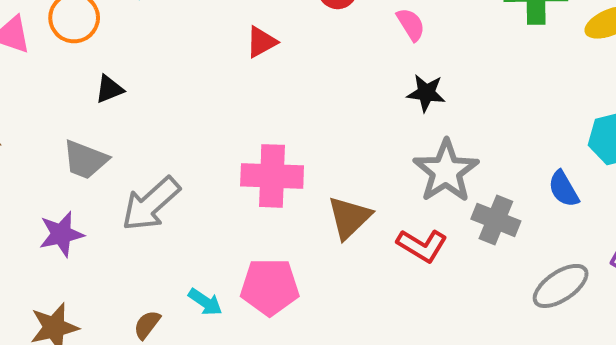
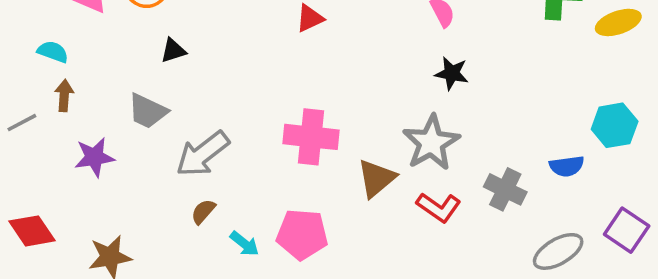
gray star: (446, 171) -> (431, 143), moved
blue semicircle: (564, 189) -> (567, 166), turned -72
purple star: (61, 234) -> (94, 157), moved
brown semicircle: (147, 325) -> (203, 212), moved

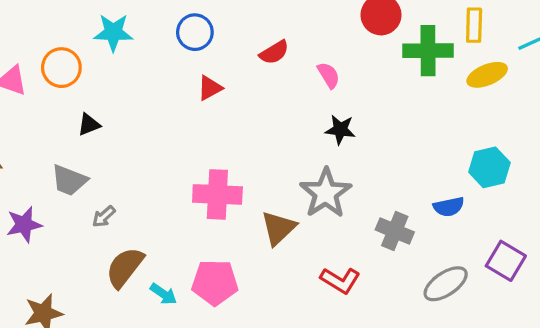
gray arrow: (203, 154) -> (104, 216), moved, size x0.5
red L-shape: (439, 207) -> (340, 280), moved
brown semicircle: (203, 212) -> (125, 267), size x1.8

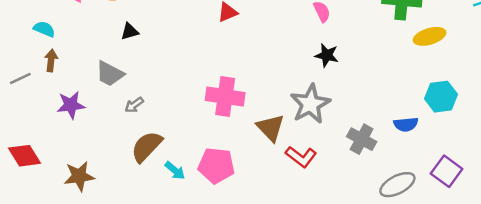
yellow ellipse: (487, 75) -> (430, 36), moved
brown triangle: (278, 228) -> (270, 128), turned -36
red L-shape: (340, 280) -> (301, 157), moved

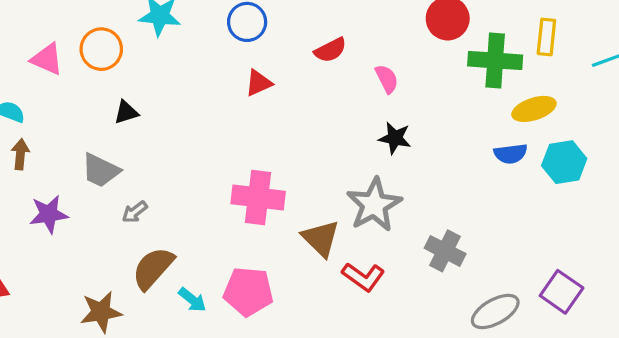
cyan hexagon: (441, 97) -> (564, 162), moved
blue semicircle: (406, 124) -> (511, 154), moved
brown star: (79, 176) -> (101, 312), moved

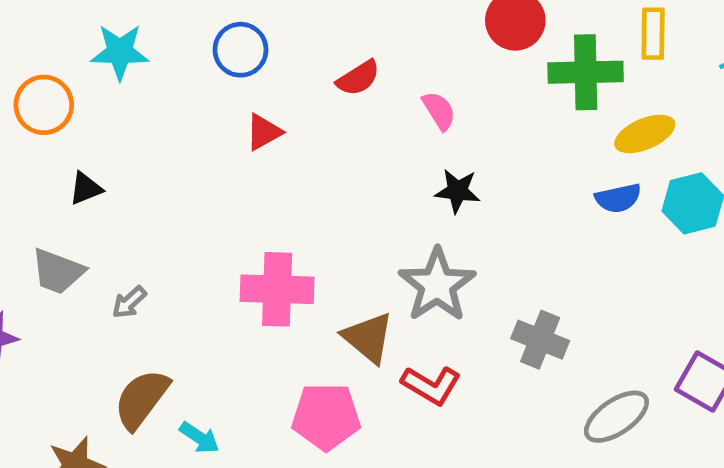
gray arrow: (135, 212) -> (129, 302), moved
pink pentagon: (248, 292) -> (326, 417), moved

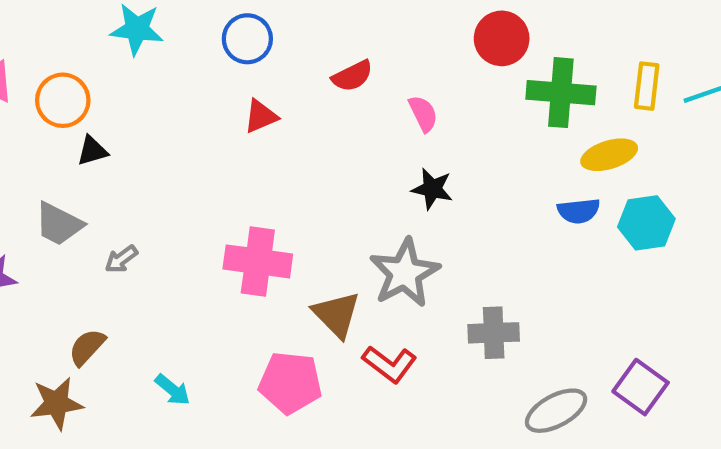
yellow rectangle: (653, 34) -> (647, 86), moved
orange circle: (44, 105) -> (63, 100), moved
gray cross: (540, 340) -> (494, 333), turned -30
brown semicircle: (142, 399) -> (87, 347), moved, size x0.7

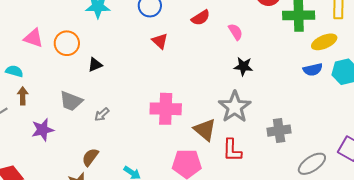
red triangle: (261, 116) -> (160, 41), turned -48
black triangle: (92, 151) -> (95, 65), moved
red L-shape: (390, 364) -> (232, 150), turned 60

